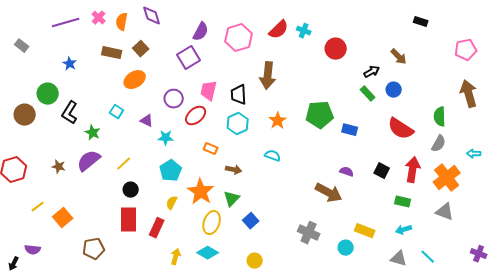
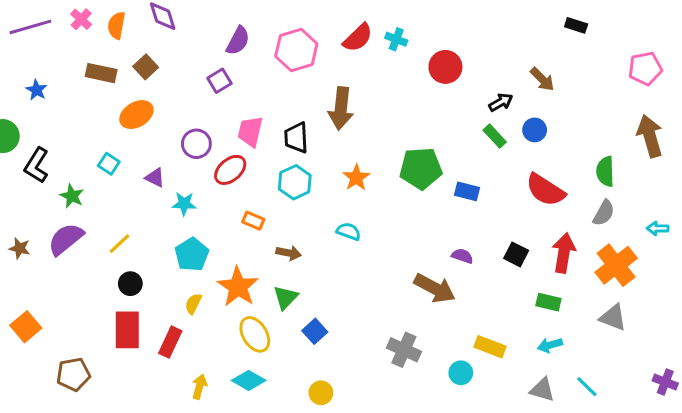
purple square: (189, 58) -> (219, 81), size x0.7
yellow ellipse: (212, 223) -> (255, 334), turned -50

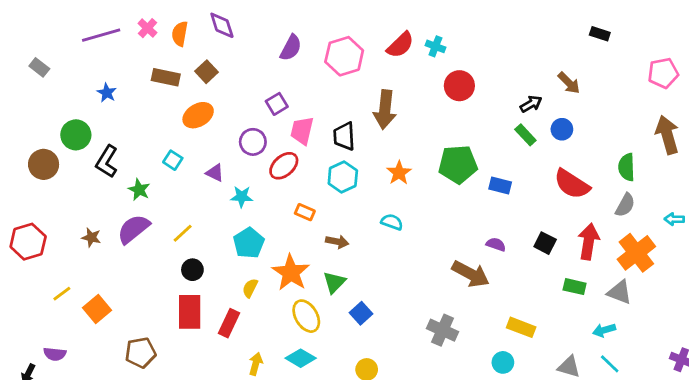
red circle: (445, 67) -> (459, 86), moved
purple square: (219, 81) -> (277, 104), moved
gray triangle: (613, 317) -> (620, 292), moved
cyan arrow: (550, 345) -> (604, 330), moved
cyan circle: (461, 373) -> (503, 362), moved

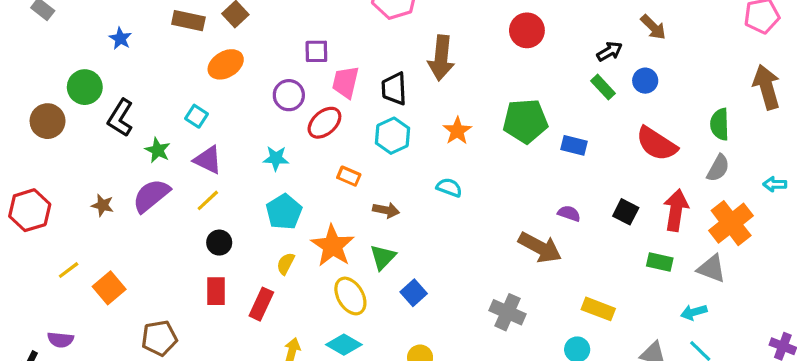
purple square: (277, 104) -> (316, 51), turned 30
purple triangle: (215, 173) -> (208, 160), moved, size x1.4
red rectangle: (190, 312) -> (216, 291), size x0.7

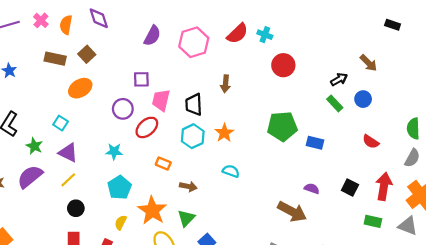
brown arrow: (441, 58) -> (225, 84), size x0.6
orange star: (457, 131) -> (224, 133), moved
red semicircle: (657, 144) -> (371, 142), size x0.6

